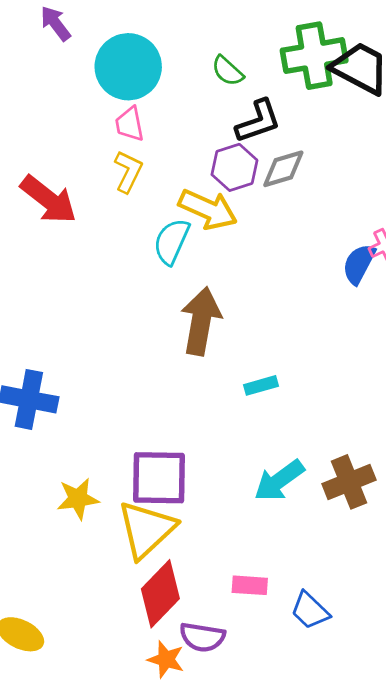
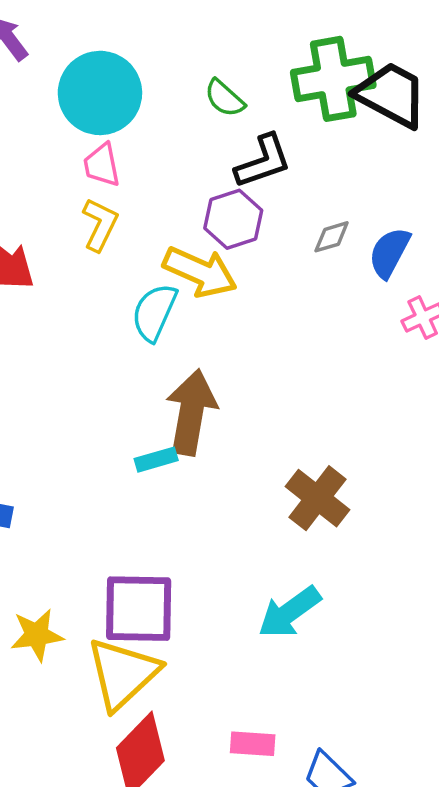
gray diamond: (283, 169) -> (332, 237), moved, size x0.7
blue semicircle: (359, 264) -> (389, 253), moved
cyan rectangle: (261, 385) -> (156, 460), moved
brown cross: (349, 482) -> (317, 498), moved, turned -30

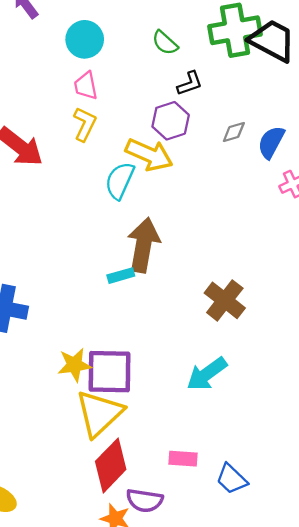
cyan circle: (100, 93) -> (85, 39), size x0.7
black L-shape: (263, 161) -> (190, 83), size x0.7
yellow star: (37, 635) -> (74, 365), moved

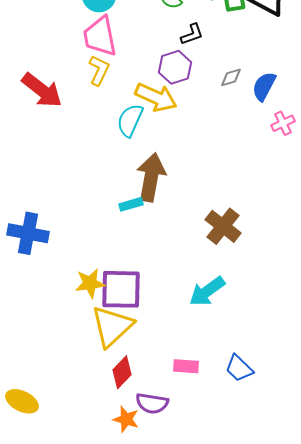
pink trapezoid: (86, 86) -> (100, 36), size x1.6
red diamond: (111, 465) -> (122, 372), size x0.7
blue trapezoid: (232, 479) -> (239, 368), moved

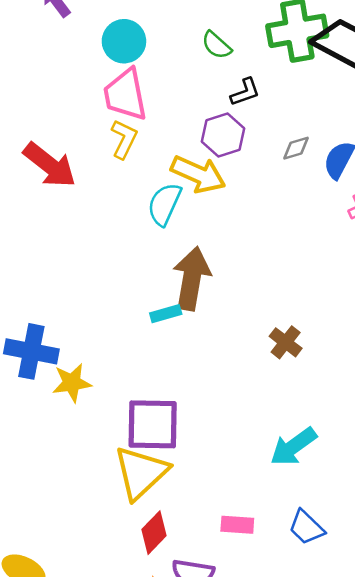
brown cross: (223, 226) -> (286, 342), size x0.7
yellow star: (90, 283) -> (72, 383), moved
cyan arrow: (207, 291) -> (293, 447), moved

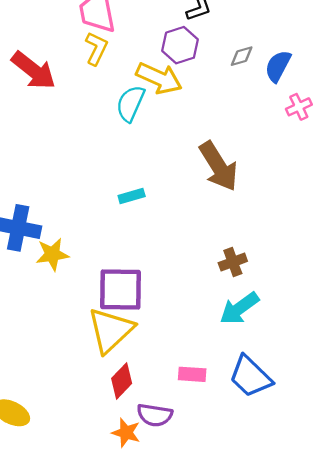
brown arrow: (192, 278) -> (218, 166), moved, turned 138
brown cross: (286, 342) -> (233, 262), moved, turned 32
blue trapezoid: (306, 527) -> (250, 376), size x1.4

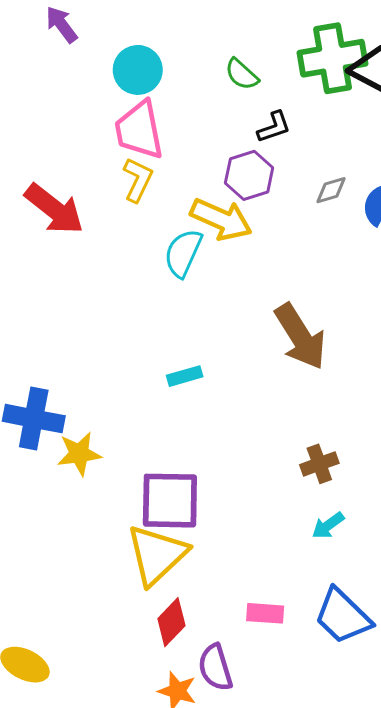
cyan arrow: (239, 308) -> (328, 525), size x0.6
purple semicircle: (155, 415) -> (215, 667), turned 64

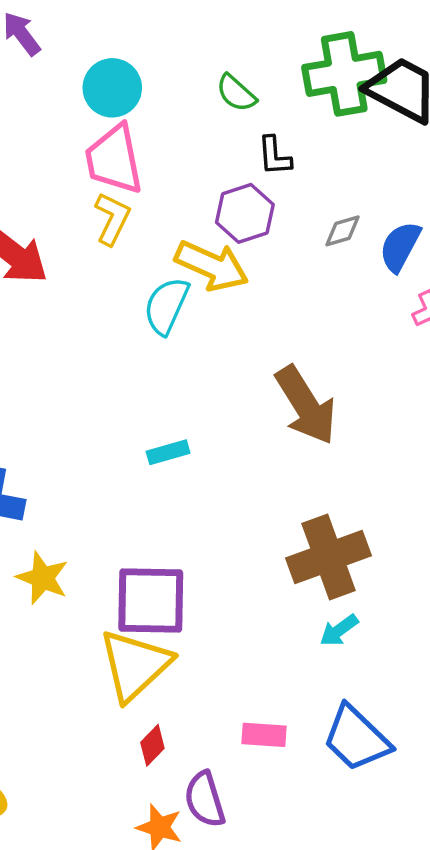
black L-shape: (274, 127) -> (274, 156), turned 105
yellow star: (79, 454) -> (43, 578), moved, turned 30
brown cross: (319, 464) -> (329, 557), size x1.8
red diamond: (171, 622) -> (152, 745), size x0.7

